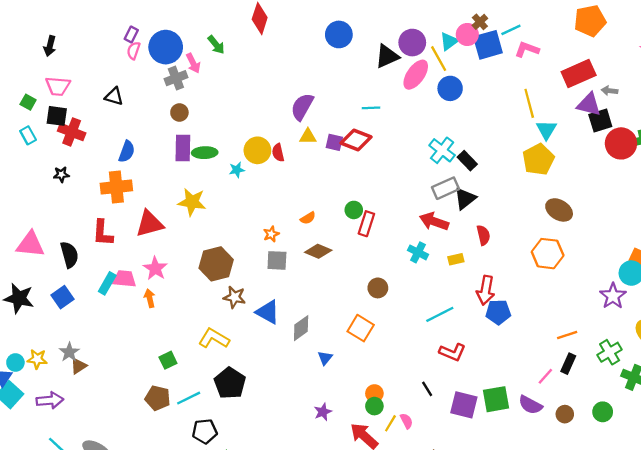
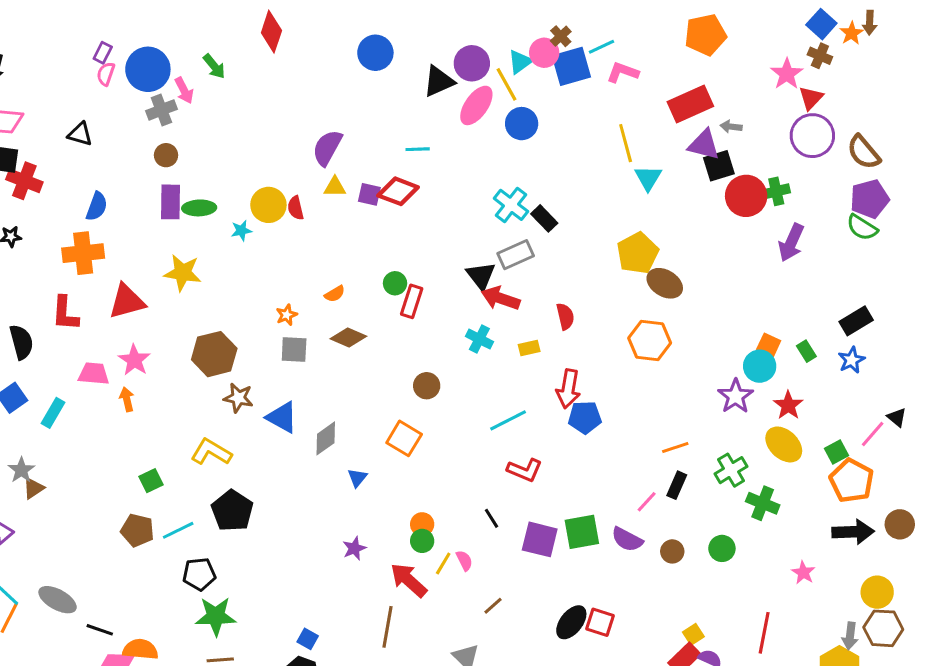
yellow pentagon: (538, 160) -> (638, 253), moved
black triangle: (465, 198) -> (481, 276), moved, turned -30
cyan rectangle: (107, 283) -> (53, 413), moved

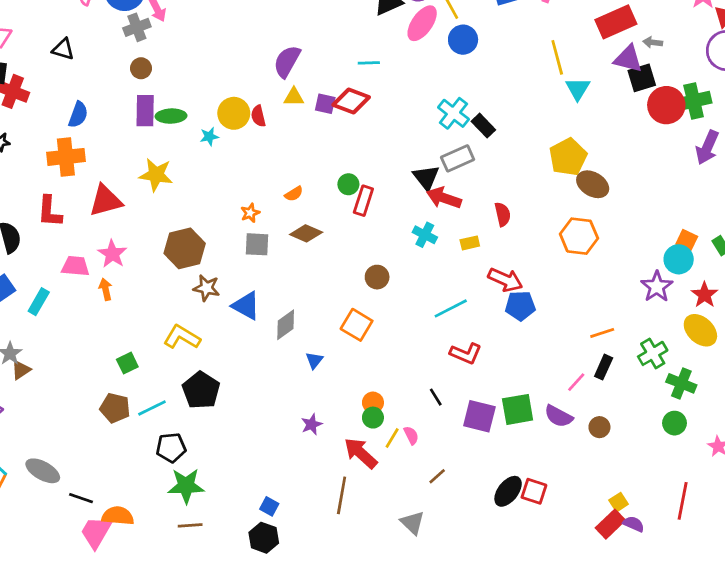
green cross: (776, 191) -> (694, 101), size x1.4
red arrow: (568, 389) -> (505, 280), turned -76
green circle: (722, 548) -> (675, 423), moved

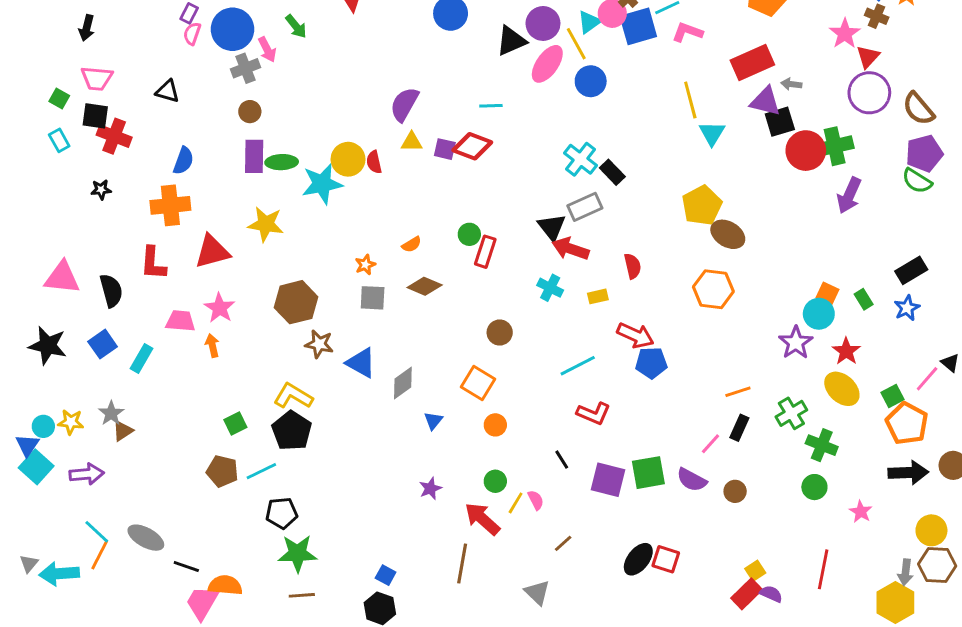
cyan star: (209, 136) -> (322, 184), size x2.0
black pentagon: (201, 390) -> (292, 431), moved
orange circle: (373, 403) -> (495, 425), moved

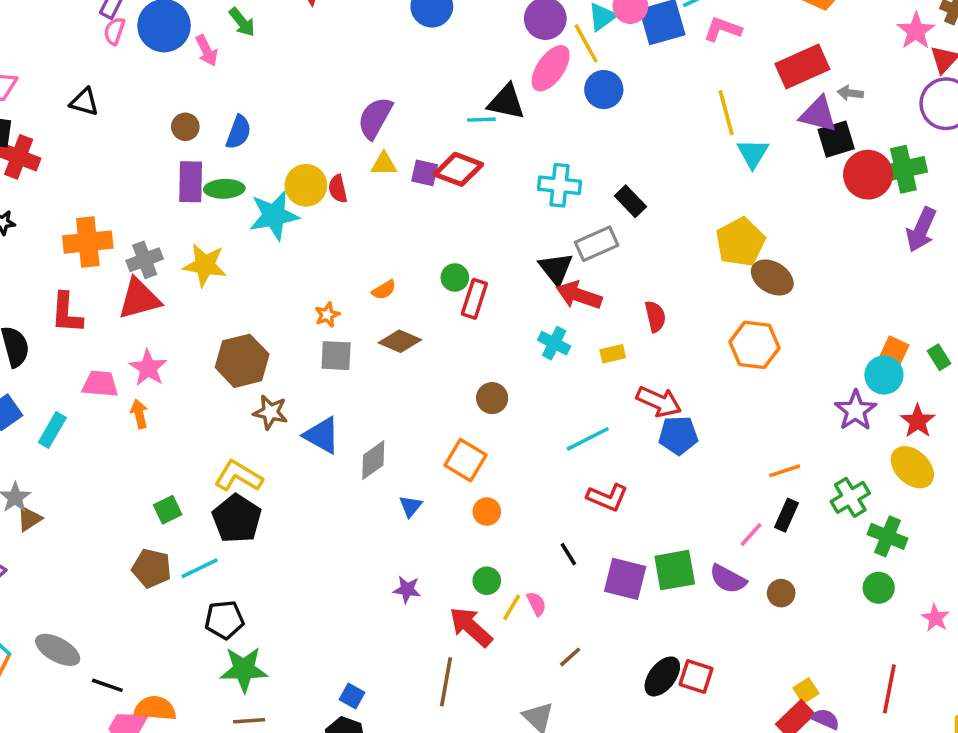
black triangle: (511, 41) -> (506, 102), moved, turned 36
gray cross: (245, 68) -> (145, 260), moved
cyan cross: (581, 159) -> (559, 185), moved, turned -32
blue semicircle: (183, 161) -> (239, 132), moved
purple star: (430, 488) -> (407, 590), turned 30

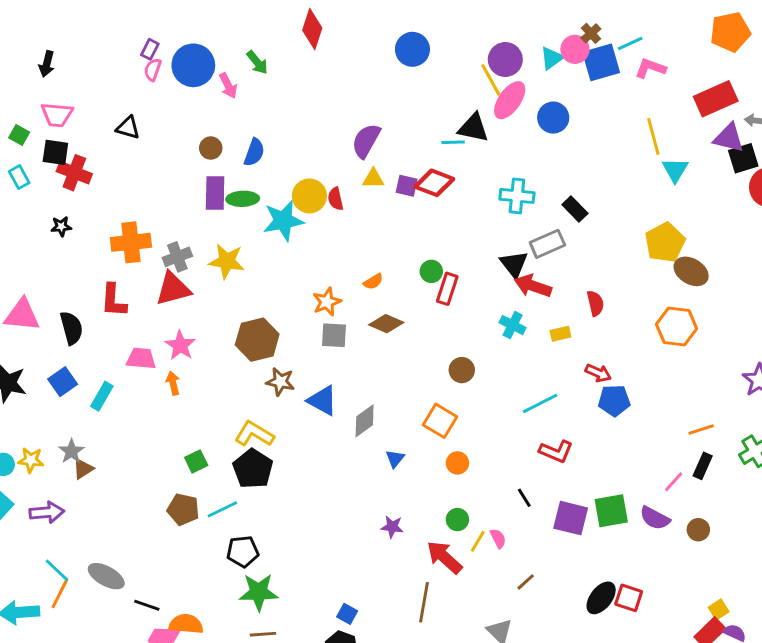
yellow line: (586, 43) -> (491, 80), moved
orange star: (327, 315) -> (327, 302), size x1.4
red arrow: (659, 402) -> (598, 373), size x0.7

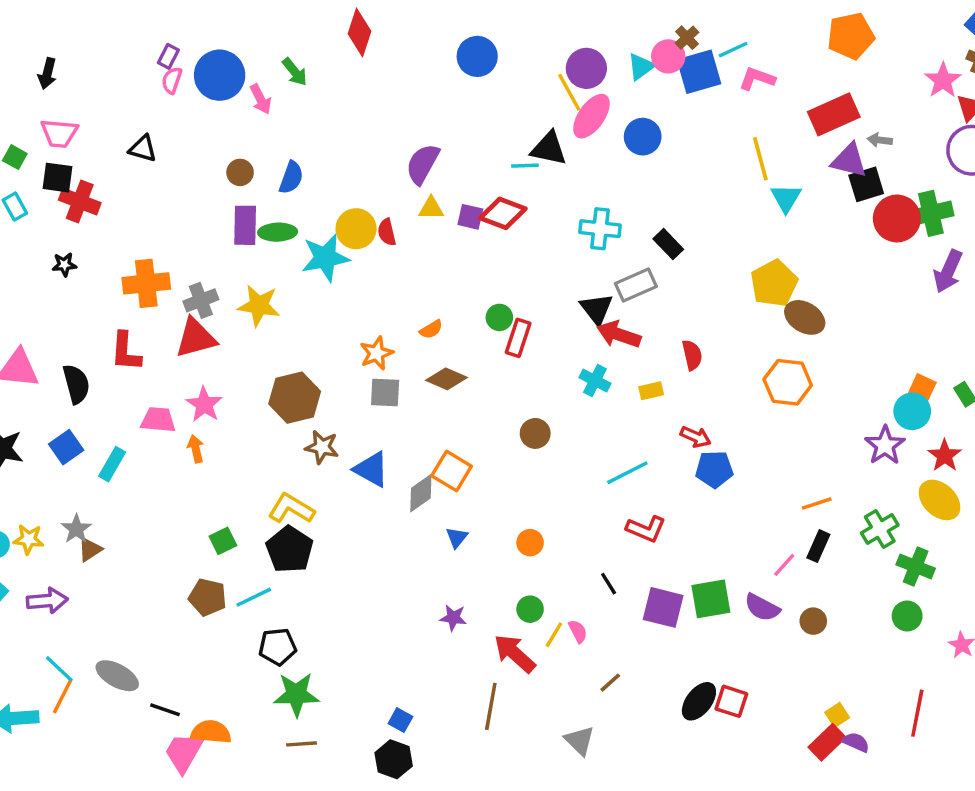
orange square: (440, 421) -> (452, 471), moved

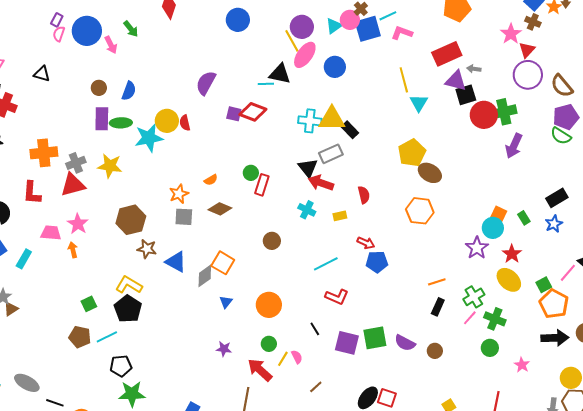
yellow triangle: (431, 208) -> (332, 119), moved, size x1.8
orange circle: (530, 543) -> (269, 305), size x1.6
pink line: (784, 565) -> (470, 318), moved

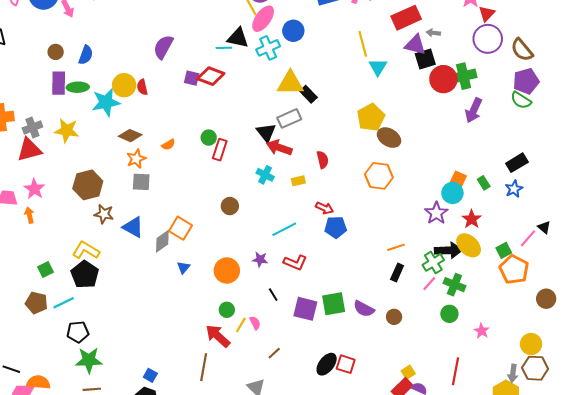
cyan cross: (310, 121) -> (268, 48), moved, turned -30
brown diamond: (220, 209) -> (130, 136), moved
black arrow: (555, 338) -> (448, 250), moved
purple star: (224, 349) -> (260, 259), moved

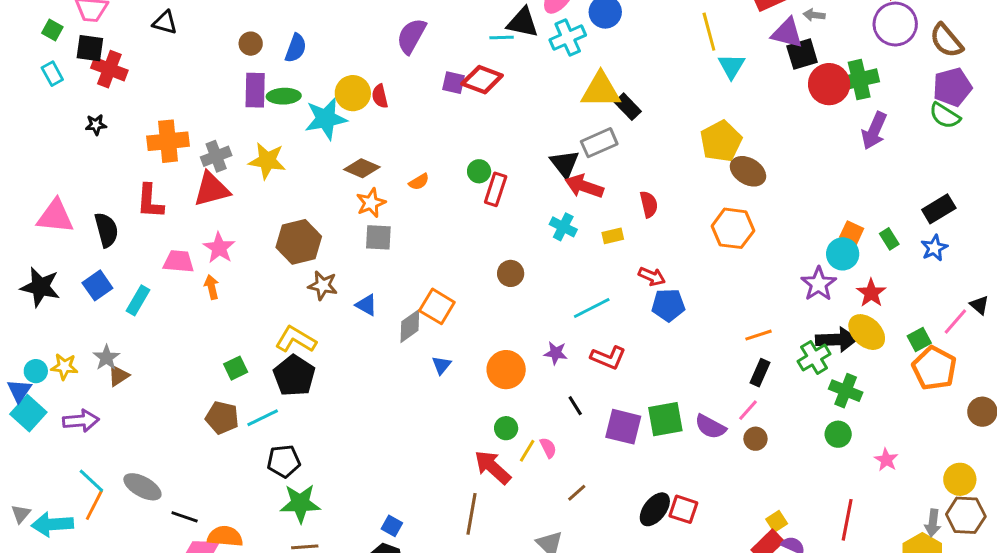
blue triangle: (133, 227) -> (366, 305), size x0.7
pink line: (429, 284) -> (748, 410), moved

